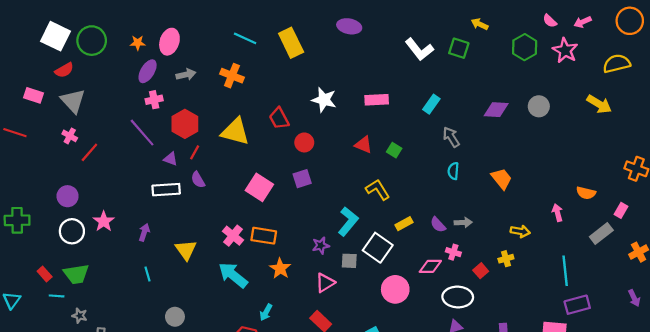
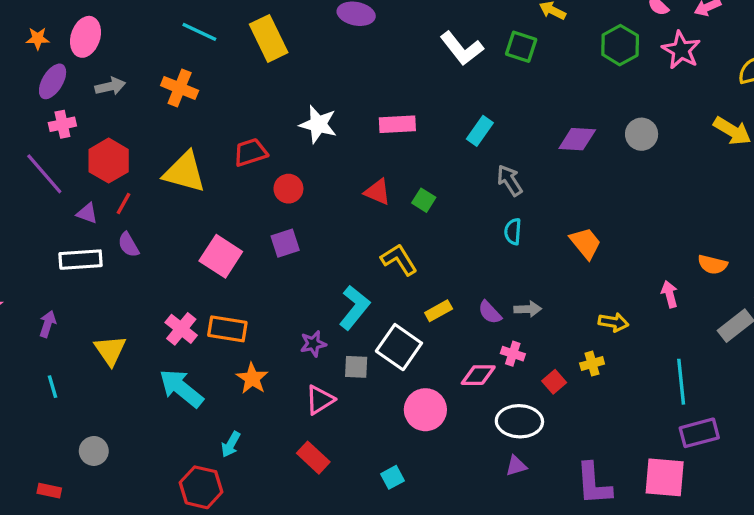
red trapezoid: (279, 118) -> (251, 152), turned 100

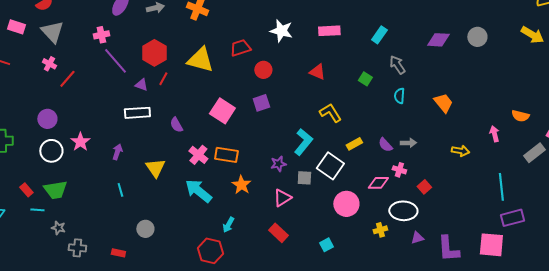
pink cross: (62, 124) -> (101, 35), moved
green square: (424, 200) -> (365, 79), moved
purple semicircle: (128, 245) -> (176, 125), moved
yellow cross: (592, 364) -> (380, 230), moved
purple triangle: (516, 466) -> (417, 238), moved

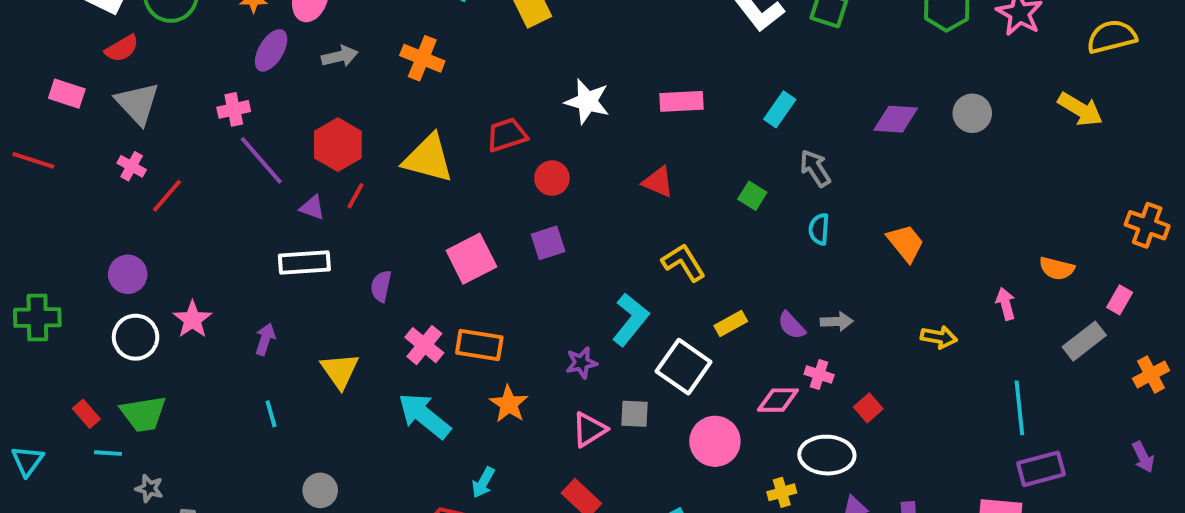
pink square: (222, 111) -> (471, 259), turned 30
purple semicircle: (176, 125) -> (381, 286), turned 42
gray square: (304, 178) -> (634, 414), moved

